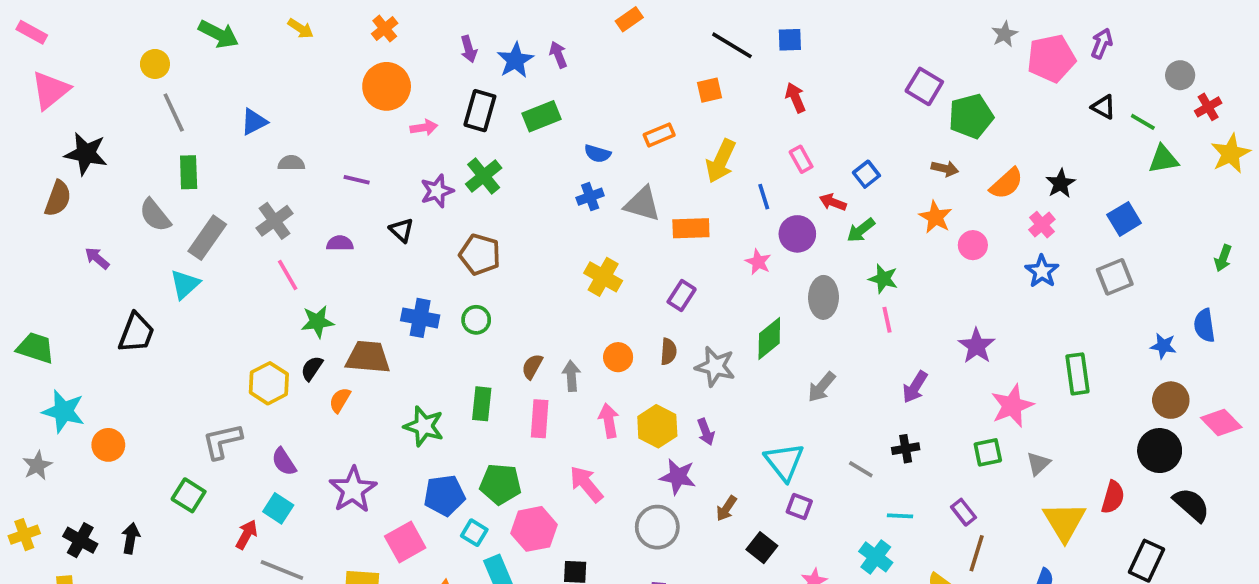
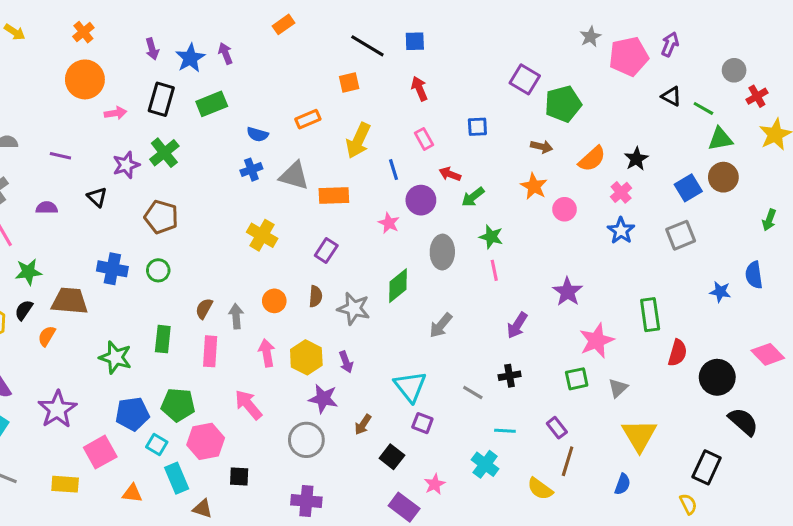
blue square: (866, 174) -> (477, 127), moved, turned 35
brown circle: (1171, 400) -> (723, 177), moved
red semicircle: (1113, 497) -> (678, 353), moved

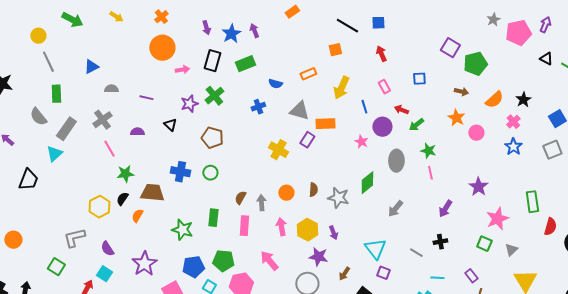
blue cross: (251, 170) -> (258, 107), moved
purple rectangle: (326, 250) -> (307, 140), moved
green square: (577, 379) -> (484, 244), turned 35

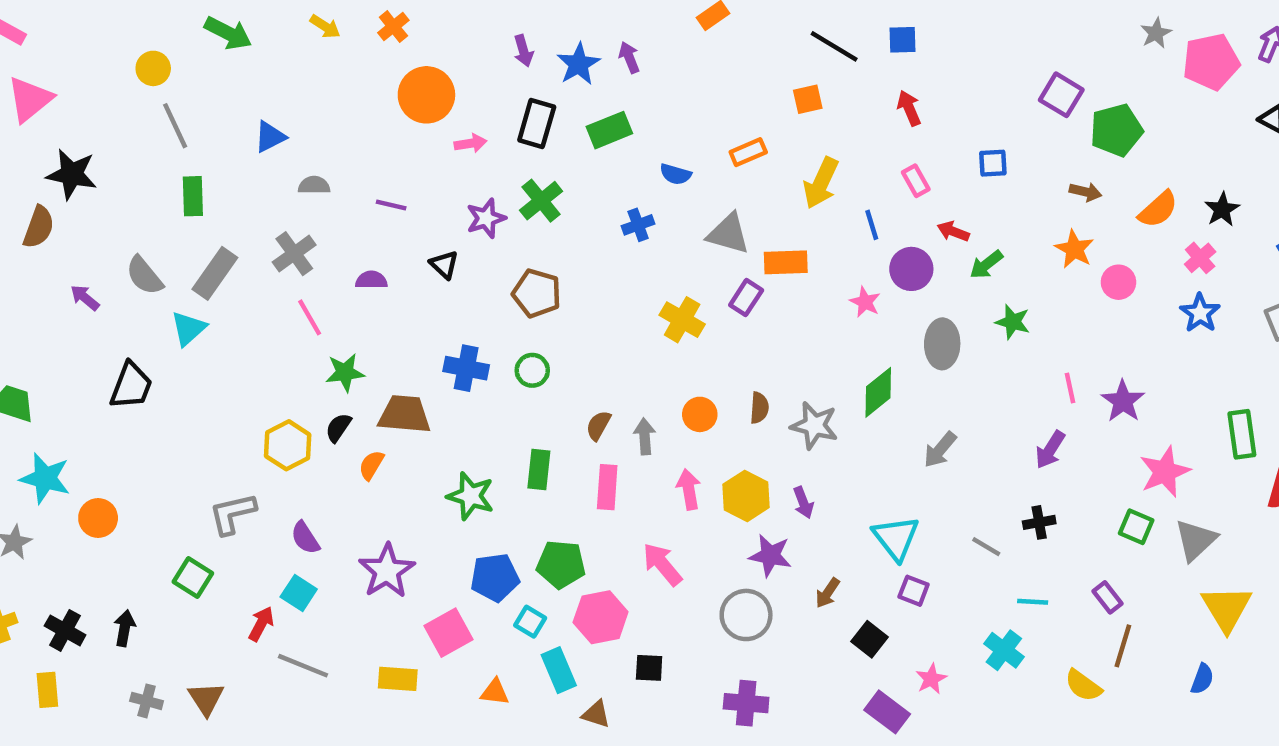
orange cross: (161, 17) -> (393, 27), moved
gray semicircle: (38, 117) -> (144, 276), moved
pink line: (430, 173) -> (1070, 388), moved
gray triangle: (511, 250) -> (1196, 540), size x1.5

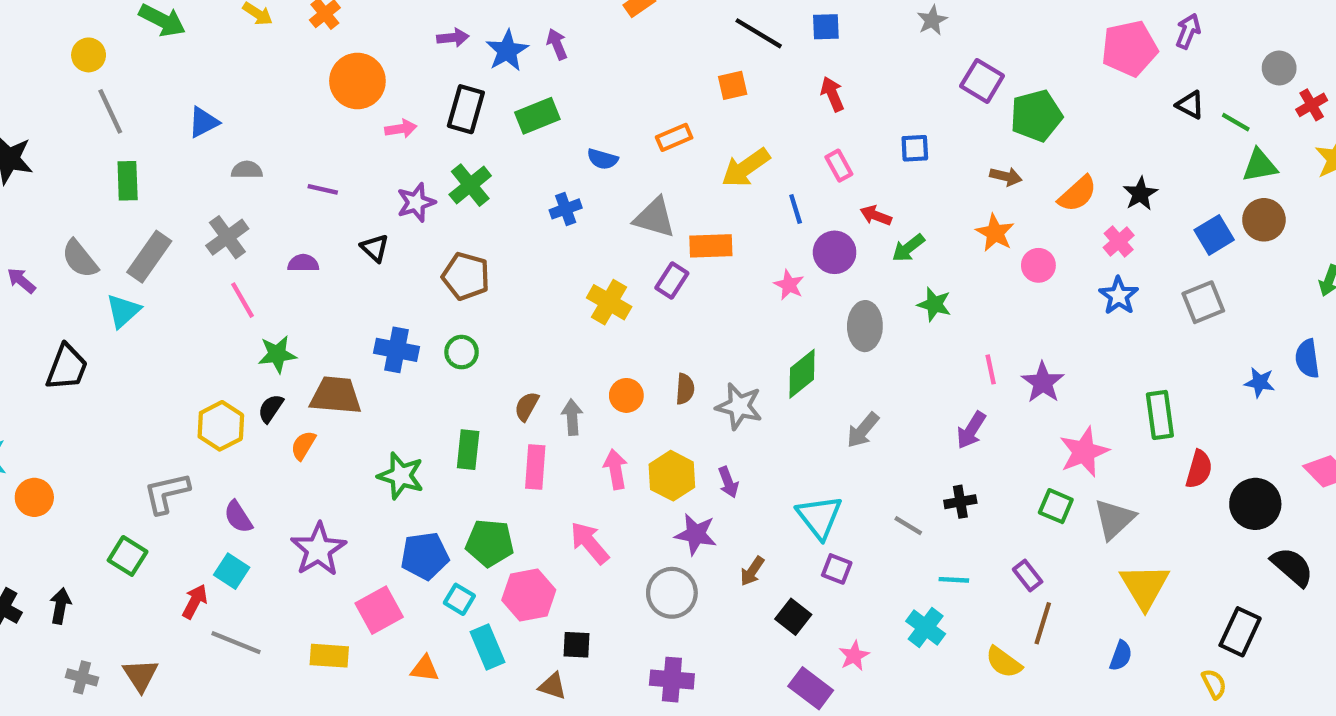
gray star: (1156, 33) -> (932, 20), moved
purple arrow: (523, 51) -> (453, 38), turned -80
yellow arrow: (821, 183) -> (746, 168), turned 30
brown triangle: (596, 714) -> (553, 686), moved

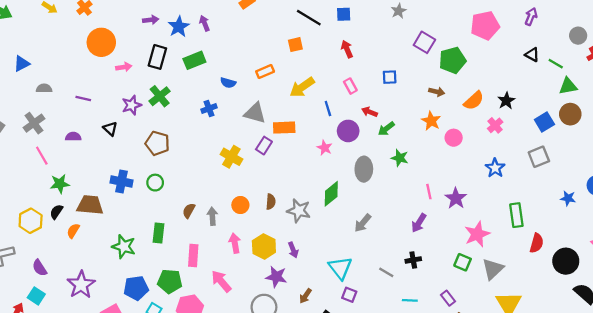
pink pentagon: (1129, 48) -> (485, 25), moved
blue star: (1119, 296) -> (495, 168), moved
pink rectangle: (535, 467) -> (193, 256), moved

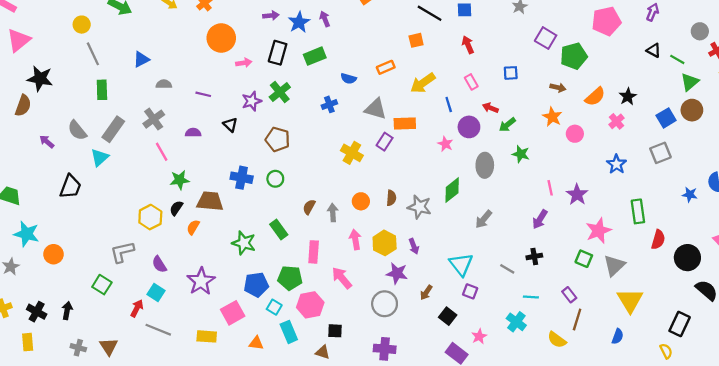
green triangle: (568, 86) -> (690, 82), turned -30
green rectangle: (158, 233) -> (279, 229), turned -42

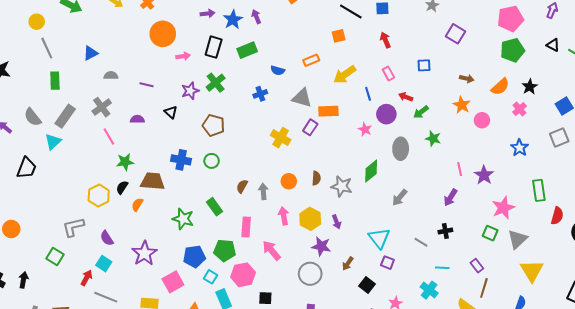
green pentagon: (574, 56) -> (512, 50), moved

